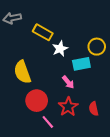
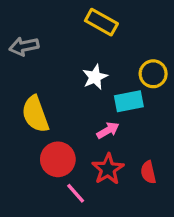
gray arrow: (12, 18) -> (24, 46), moved
yellow rectangle: (43, 32) -> (101, 22), moved
pink arrow: (68, 82) -> (108, 130), turned -80

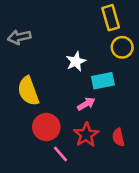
yellow rectangle: (101, 22) -> (111, 18), moved, turned 45
yellow circle: (153, 74) -> (122, 47), moved

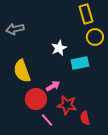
pink arrow: (86, 104) -> (53, 86), moved
red star: (86, 135) -> (67, 105), turned -30
red semicircle: (118, 137) -> (85, 118), moved

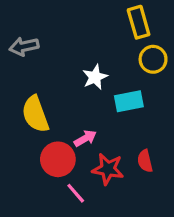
red semicircle: (85, 118) -> (145, 161), moved

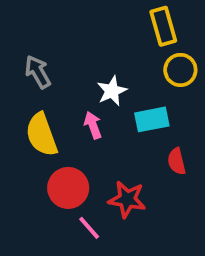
gray arrow: (24, 46) -> (38, 72), moved, turned 72
pink arrow: (85, 138) -> (93, 125), moved, turned -80
red semicircle: (145, 161) -> (177, 161), moved

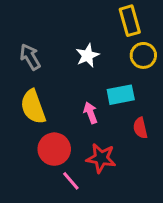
white star: (112, 91) -> (87, 55), moved
pink arrow: (93, 125) -> (90, 113), moved

